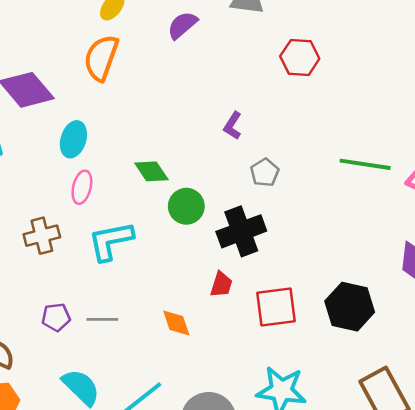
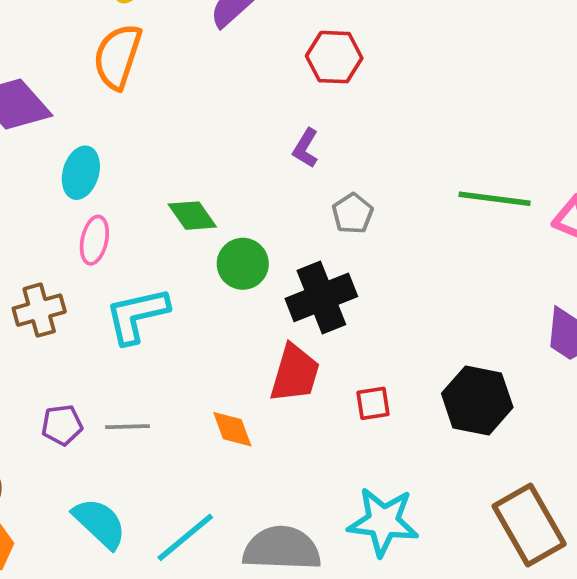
red hexagon: (300, 57) -> (334, 57), moved
red trapezoid: (221, 285) -> (295, 373), size x1.6
red square: (276, 307) -> (373, 403), size x0.6

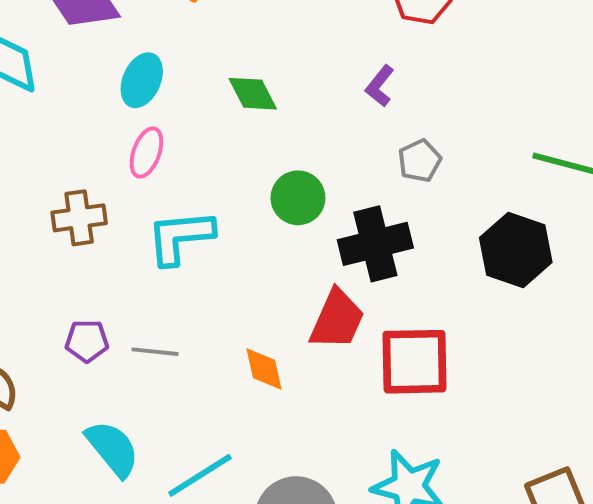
green diamond: (192, 216) -> (253, 94), moved
black hexagon: (477, 400) -> (516, 250), moved
red square: (373, 403) -> (414, 362), size x2.0

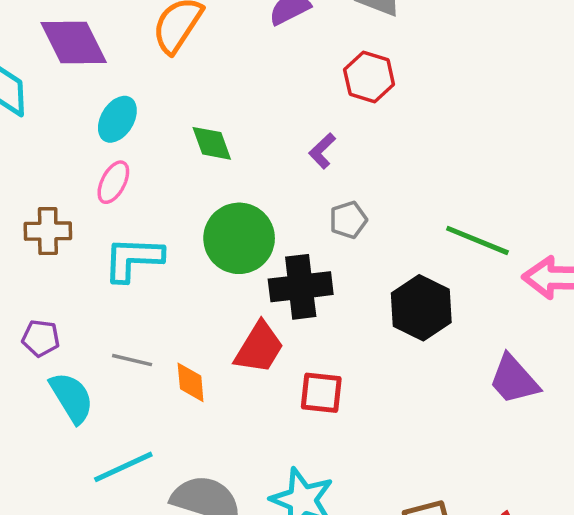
green circle: (298, 198) -> (239, 238), size x1.5
gray line: (155, 352) -> (132, 360), moved
red square: (414, 362) -> (321, 393), size x0.7
cyan semicircle: (113, 449) -> (72, 398), moved

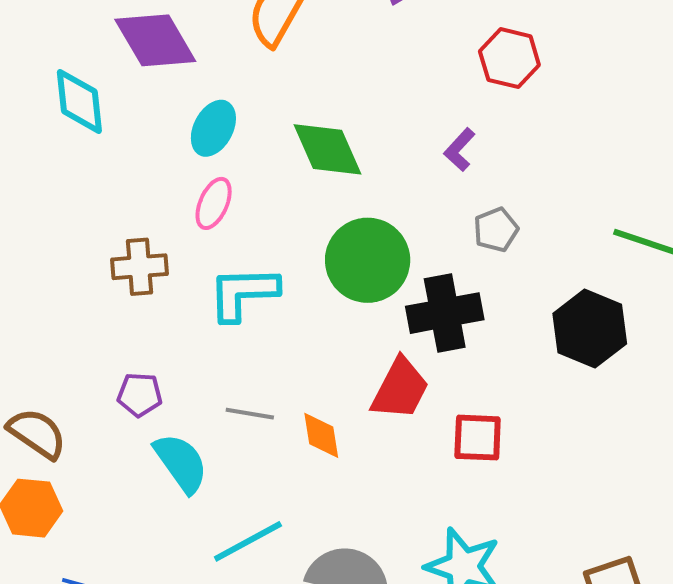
green diamond: (212, 143) -> (328, 149), size x1.4

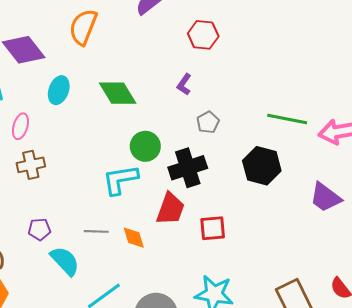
pink ellipse: (214, 203) -> (20, 126), moved
green circle: (368, 260) -> (145, 146), size x0.7
cyan L-shape: (243, 293) -> (120, 180), moved

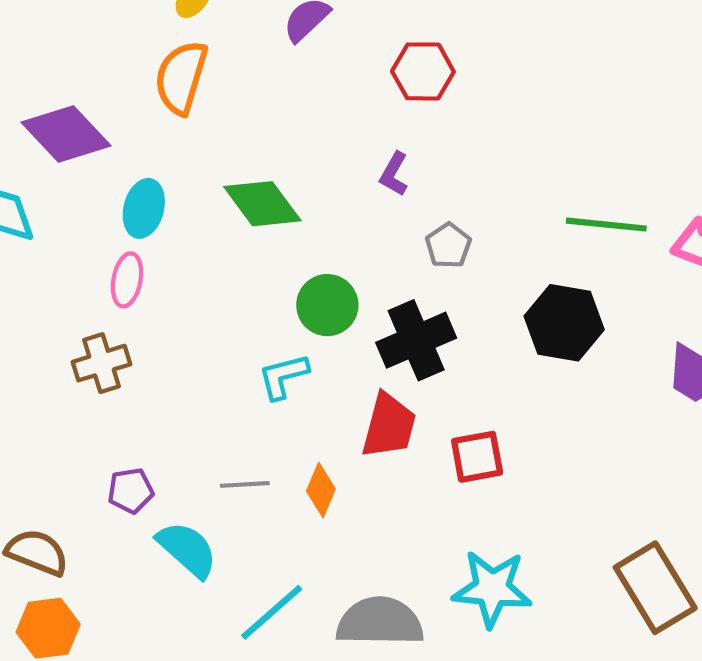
pink ellipse: (20, 126) -> (127, 280), moved
cyan L-shape: (120, 180) -> (283, 376), size x0.7
orange diamond: (134, 238) -> (321, 490), turned 45

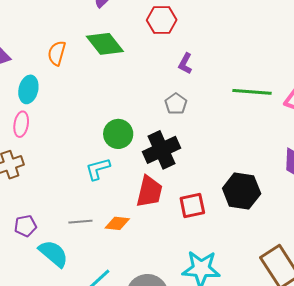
orange semicircle: (181, 77) -> (57, 53), moved, size x0.7
purple L-shape: (394, 174) -> (185, 64), moved
green diamond: (262, 204) -> (105, 44), moved
black hexagon: (564, 323) -> (242, 191), moved
orange diamond: (321, 490) -> (117, 223), turned 75

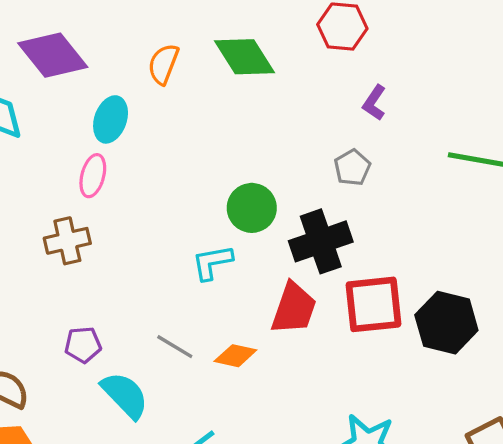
red square: (192, 205) -> (373, 304), moved, size x1.4
gray line: (80, 222) -> (175, 347), turned 30

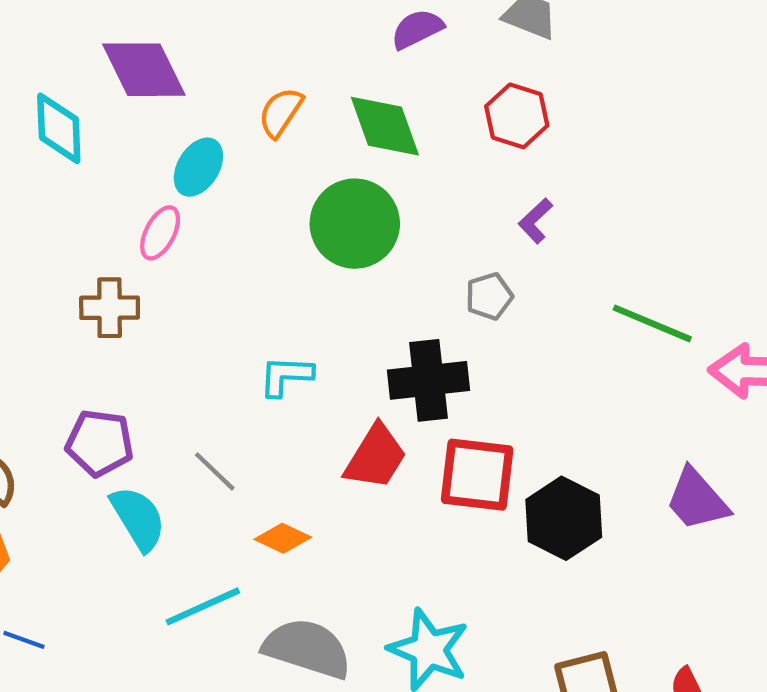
green circle: (252, 208) -> (355, 224), moved, size x1.4
purple pentagon: (83, 345) -> (100, 443), size x1.4
orange diamond: (235, 356) -> (283, 538), moved

